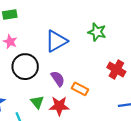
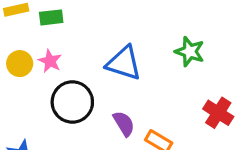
blue triangle: (56, 41) -> (124, 63), turned 45

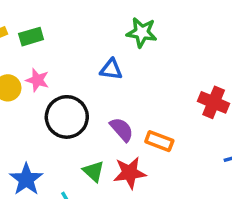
green star: (190, 52) -> (142, 32), moved
blue triangle: (124, 63) -> (111, 69), size x0.6

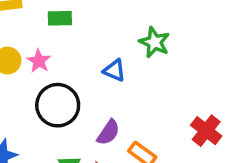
green rectangle: (31, 37) -> (60, 18), moved
purple semicircle: (122, 129) -> (108, 132), turned 60

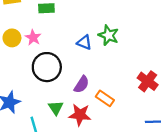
green star: (154, 42) -> (108, 35), moved

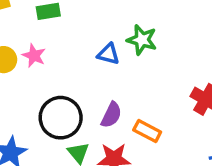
black circle: (47, 67) -> (61, 118), moved

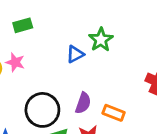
green star: (142, 40) -> (101, 40), turned 30
blue triangle: (108, 54) -> (75, 54), turned -36

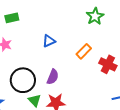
green star: (101, 40) -> (95, 16), moved
orange rectangle: (114, 113) -> (84, 51), moved, turned -70

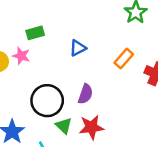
green rectangle: (12, 18) -> (35, 33), moved

